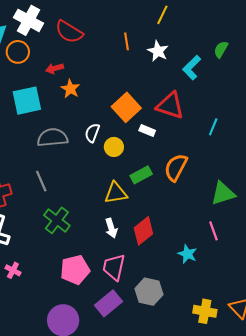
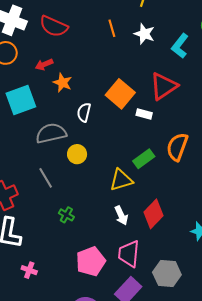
red triangle: (170, 106) -> (164, 86), turned -44
white semicircle: (92, 133) -> (84, 112), moved
yellow circle: (114, 147) -> (77, 154), moved
green cross: (57, 220) -> (66, 215), size x0.6

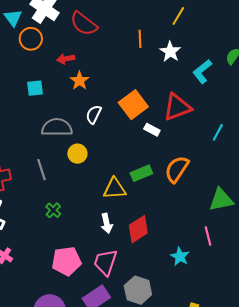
cyan square: (21, 100) -> (35, 88), size x0.6

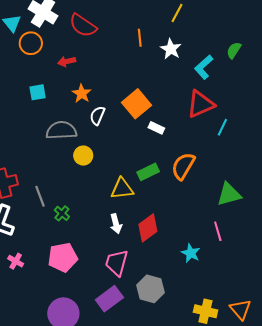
orange star: (80, 81) -> (82, 94), moved
red triangle: (177, 107) -> (200, 104), moved
gray line: (42, 170) -> (40, 196), moved
pink pentagon: (66, 261) -> (63, 257), moved

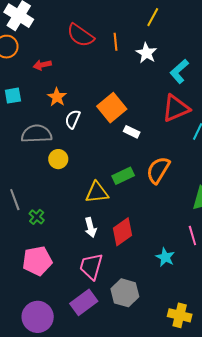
red semicircle: (83, 26) -> (81, 35), moved

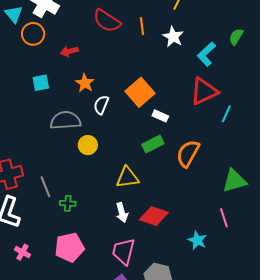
green rectangle: (123, 176) -> (153, 144), moved
green cross: (37, 217) -> (68, 203), turned -35
red diamond: (122, 232) -> (154, 216), turned 56

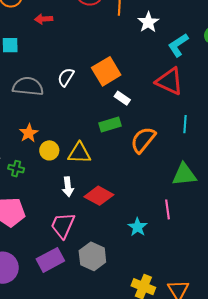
orange star: (85, 83) -> (29, 133), moved
red triangle: (204, 91) -> (169, 81), turned 40
cyan line: (226, 114) -> (185, 124), moved, turned -30
yellow circle: (88, 145) -> (49, 150), moved

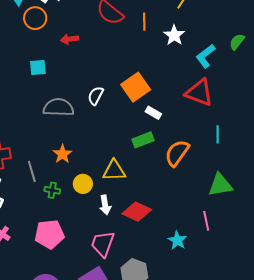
yellow circle: (49, 150) -> (83, 184), moved

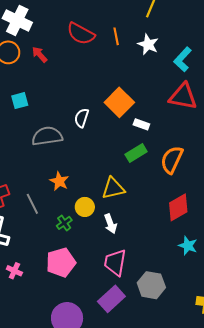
red arrow: (69, 39) -> (40, 55), moved, turned 66
green cross: (52, 190) -> (64, 223), moved, turned -35
red diamond: (137, 212) -> (178, 207), moved, turned -44

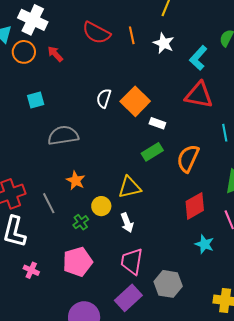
white semicircle: (82, 118) -> (104, 98), moved

